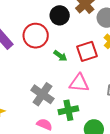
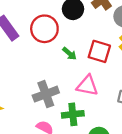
red square: (87, 51) -> (99, 51), turned 30
gray cross: (42, 94) -> (46, 94), turned 30

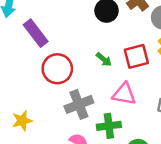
red circle: (44, 29) -> (57, 69), moved
red square: (99, 51) -> (136, 56), turned -30

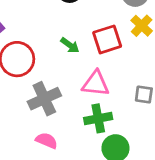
green cross: (109, 126) -> (98, 118), moved

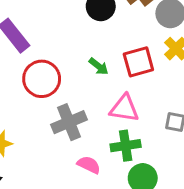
pink semicircle: (47, 141) -> (89, 165), moved

